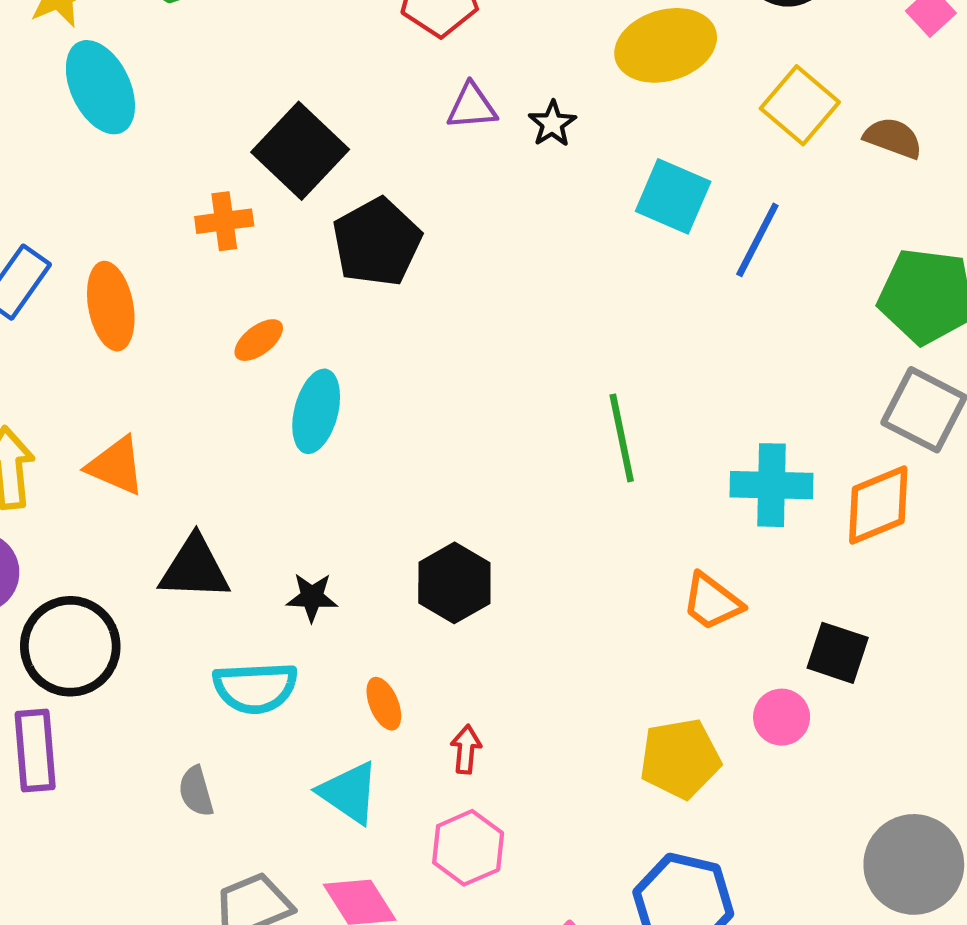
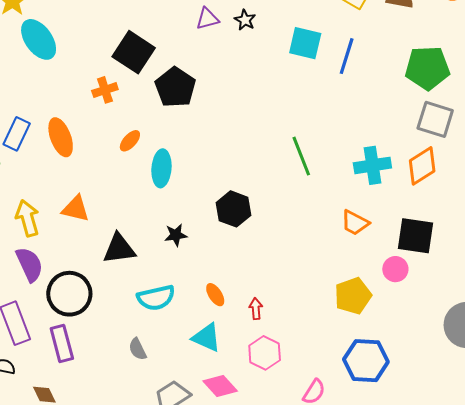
black hexagon: (454, 583) -> (233, 209), moved
black star: (312, 597) -> (176, 235), moved
black square: (838, 653) -> (416, 236), size x1.4

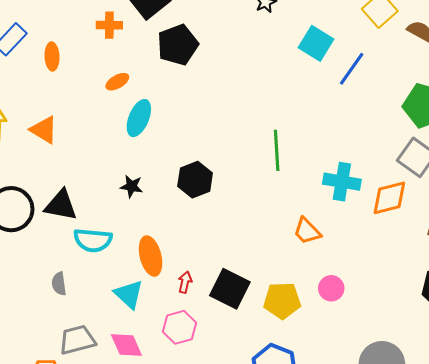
orange ellipse: (61, 137) -> (52, 56), size x0.7
black square: (416, 236) -> (230, 289), moved
black triangle: (119, 249) -> (61, 205), moved
orange ellipse: (215, 295) -> (151, 256), size x1.6

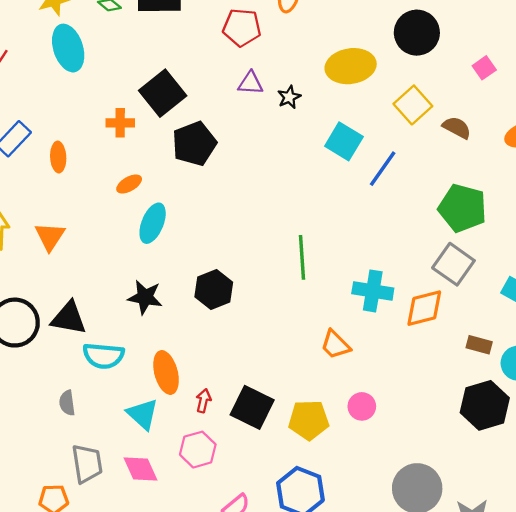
orange triangle: (44, 130) -> (50, 236), turned 32
black star: (132, 186) -> (145, 297), size x1.4
gray trapezoid: (77, 340) -> (87, 464), turned 96

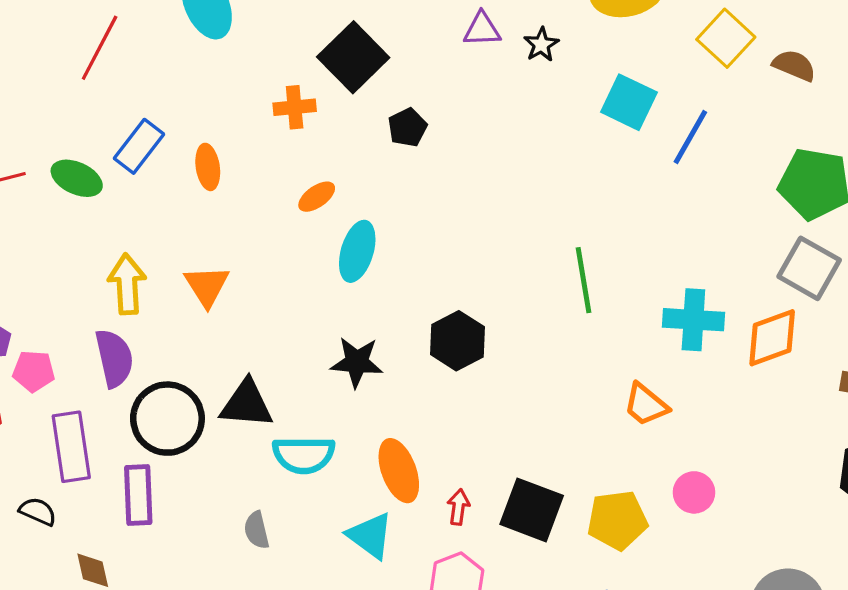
black pentagon: (194, 144) -> (407, 127), size x0.6

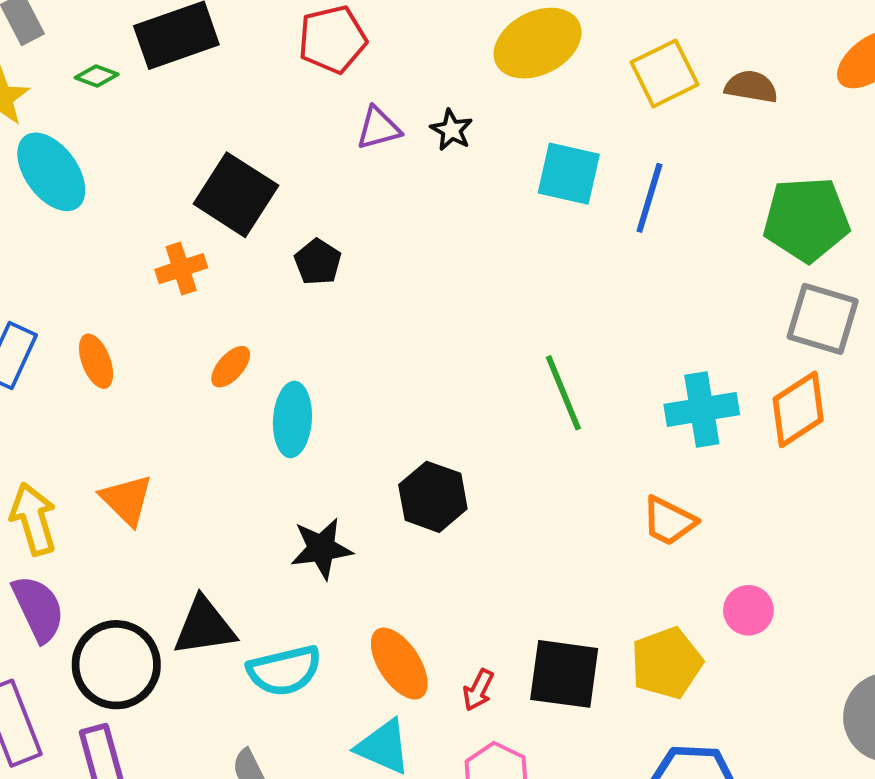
yellow square: (726, 38) -> (664, 73), turned 34
red arrow: (458, 507) -> (478, 690), turned -148

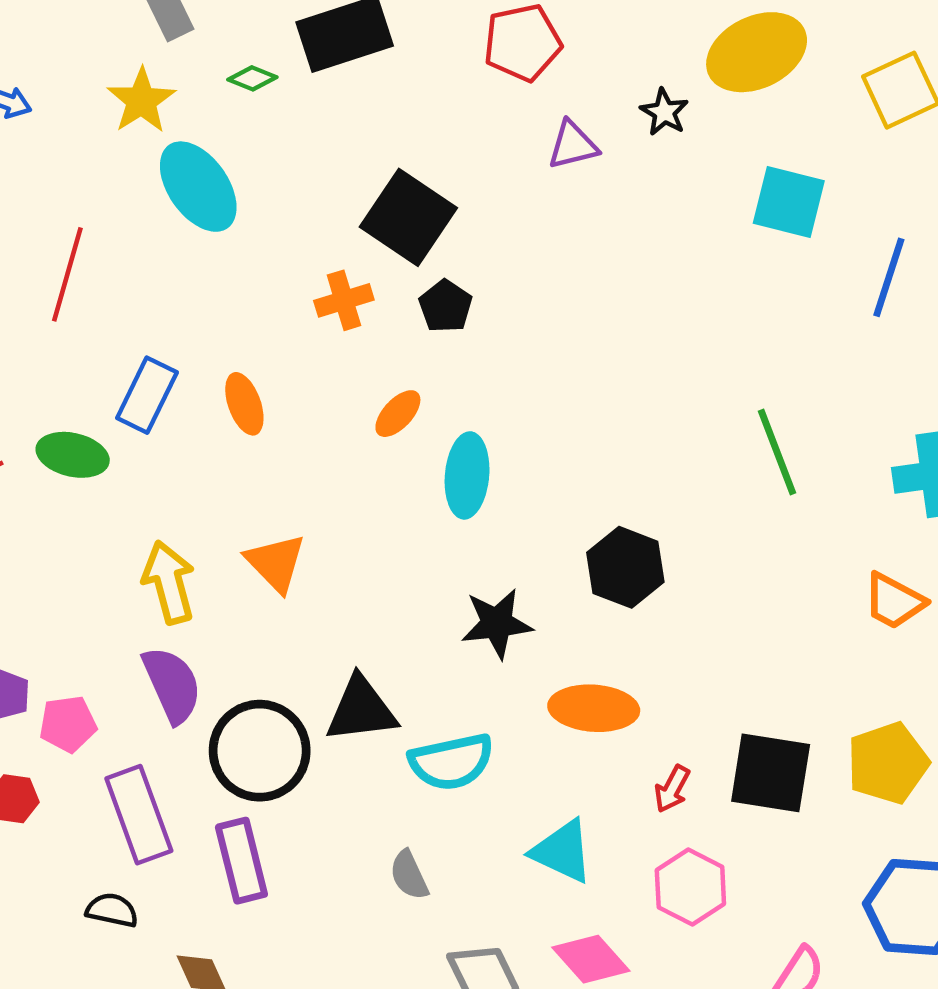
black star: (451, 130) -> (664, 112), moved
blue line: (649, 198) -> (889, 277), moved
black pentagon: (318, 262) -> (445, 306), moved
orange ellipse: (399, 664) -> (594, 708), moved, turned -54

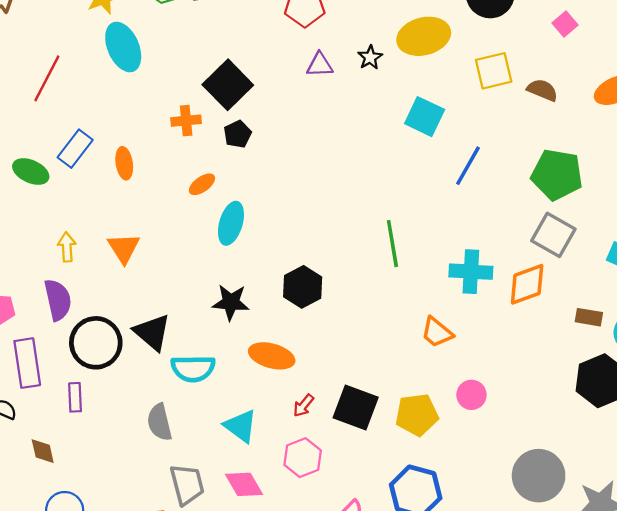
yellow arrow: (169, 582) -> (67, 247), size x0.7
black triangle: (361, 710) -> (152, 332), turned 36
purple rectangle: (241, 861) -> (75, 397), size x0.7
gray semicircle: (409, 875) -> (160, 422), size x1.4

